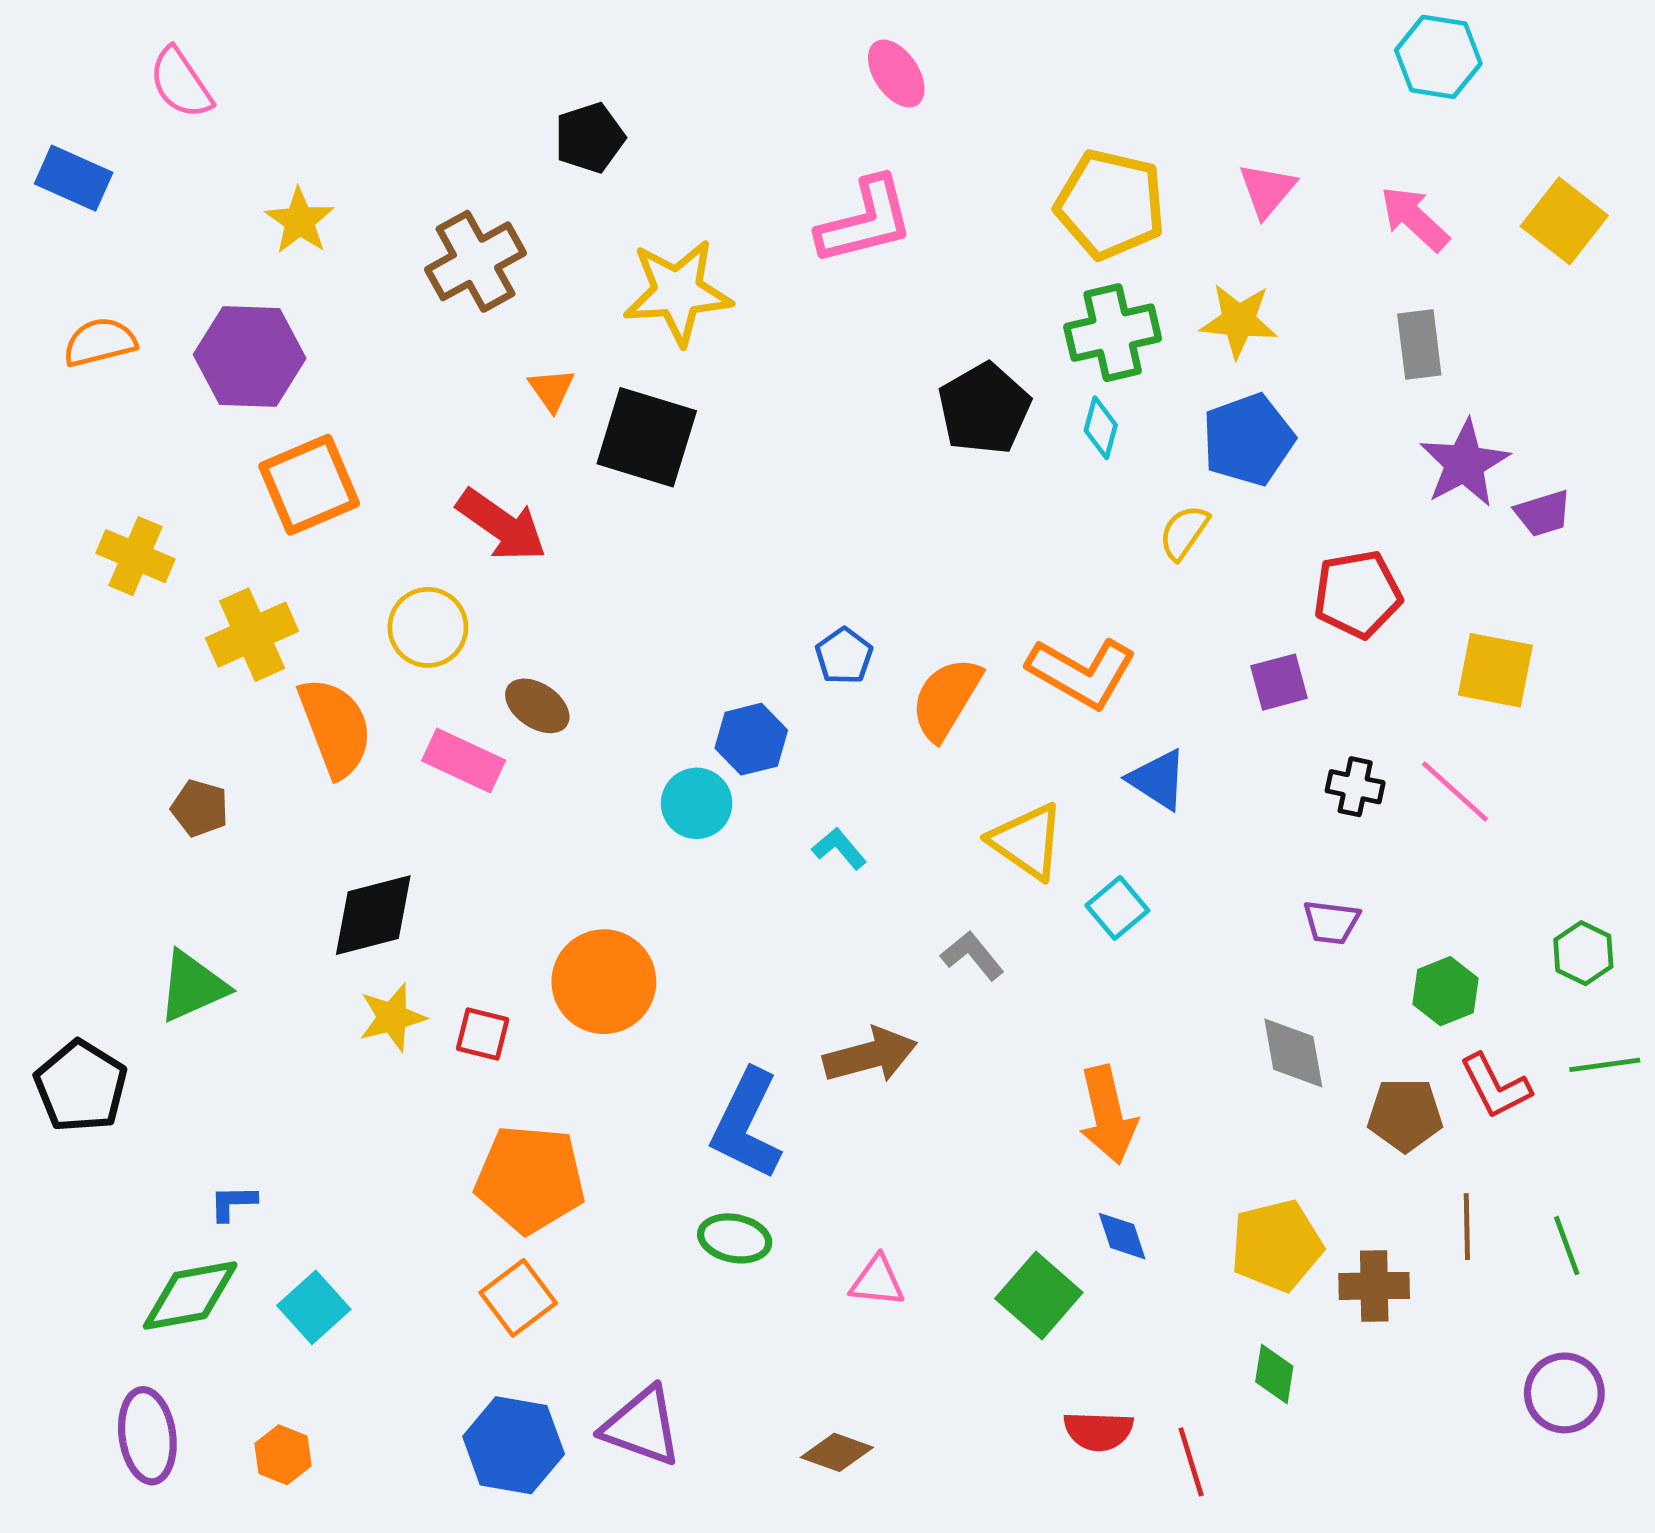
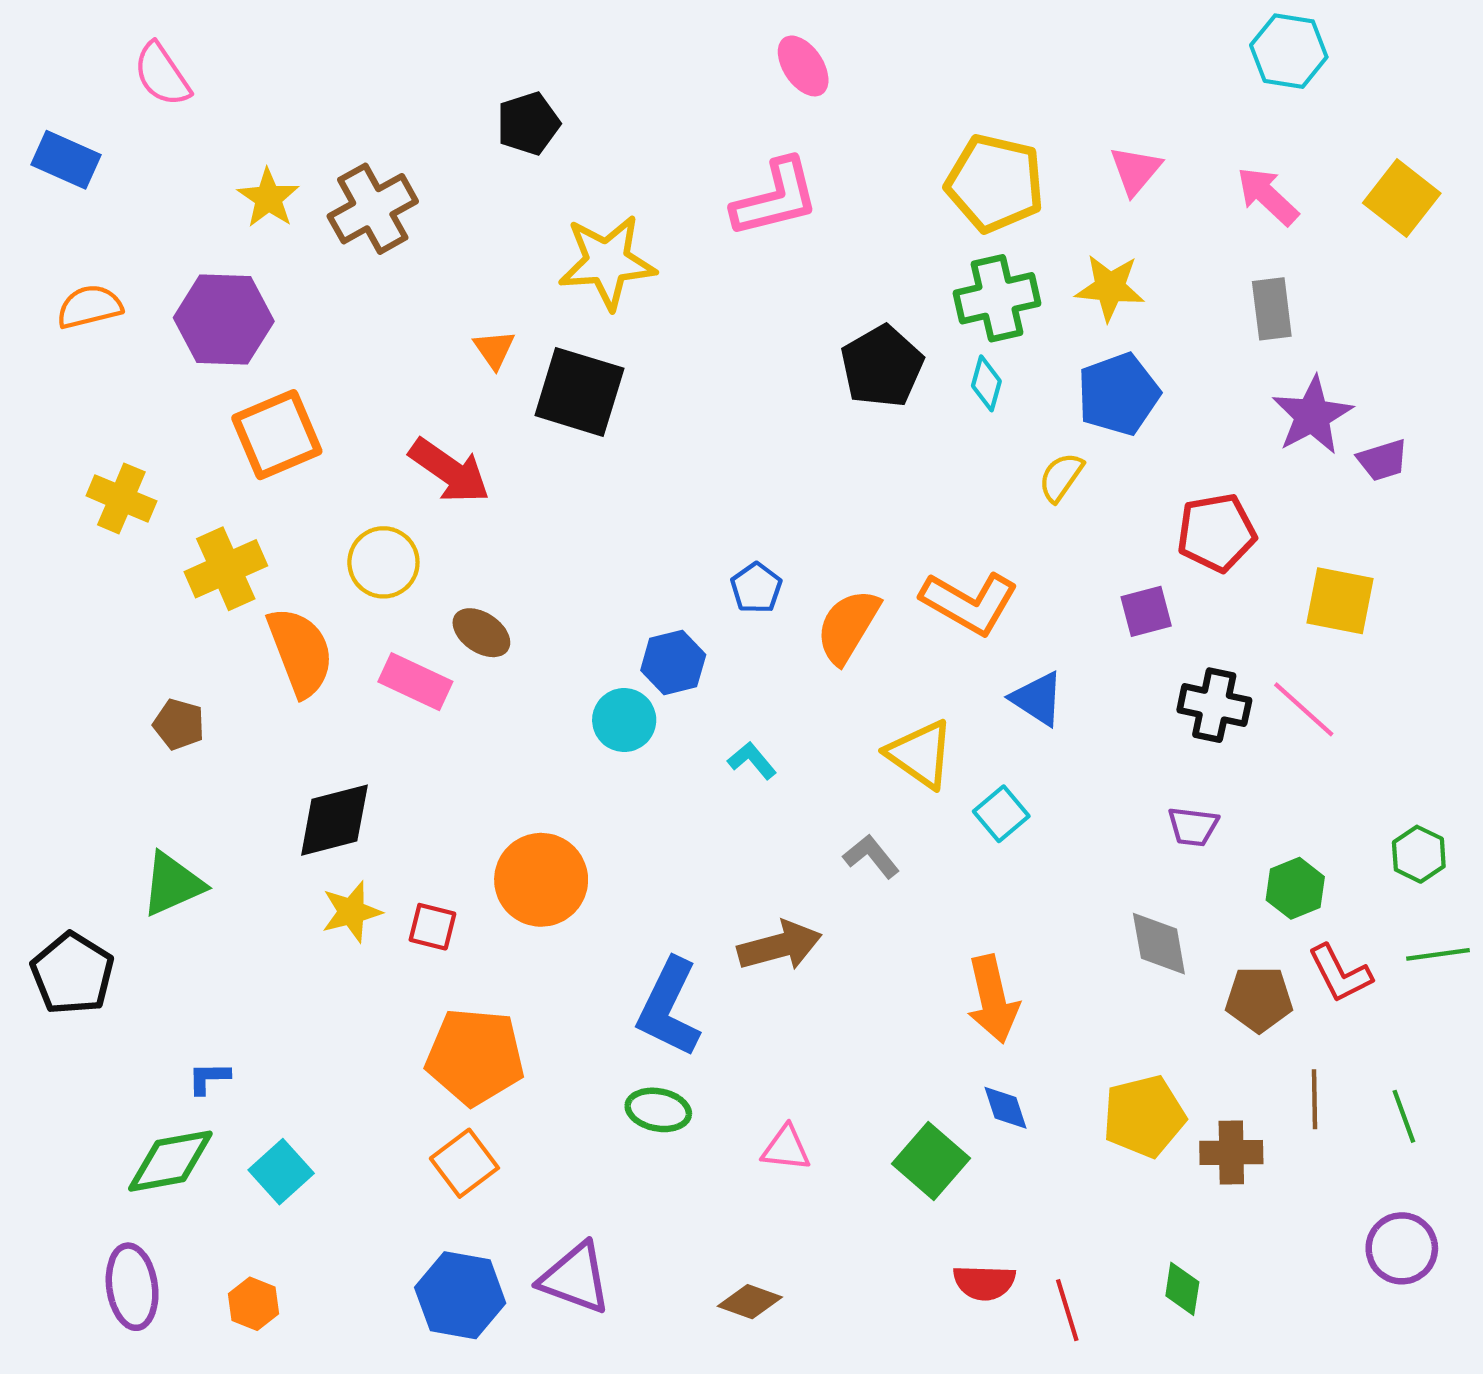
brown cross: (475, 261) -> (373, 209), moved
black cross: (1355, 787) -> (1214, 705), size x1.4
green diamond: (1274, 1374) -> (1182, 1289), moved

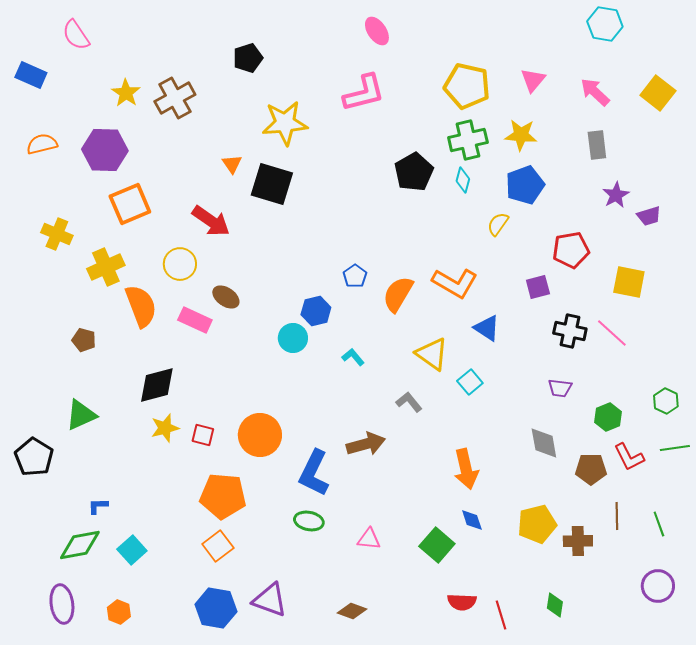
purple star: (1312, 415) -> (616, 195), size x0.7
orange circle: (541, 880) -> (260, 435), moved

